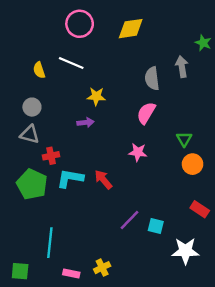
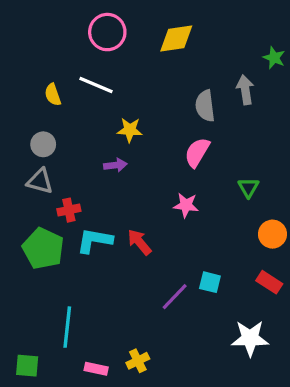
orange circle: (193, 164) -> (272, 234), moved
cyan square: (156, 226) -> (210, 282), moved

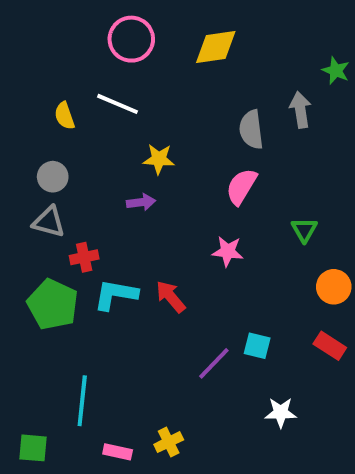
white star: (250, 338) -> (281, 413), moved, size x0.7

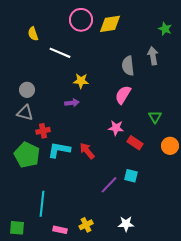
pink circle: (131, 39) -> (81, 20), moved
green star: (336, 71) -> (165, 29), moved
yellow semicircle: (64, 116) -> (33, 34), moved
red rectangle: (330, 346) -> (135, 143), moved
white star: (281, 413) -> (126, 224), moved

